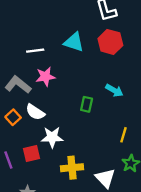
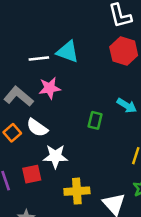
cyan triangle: (74, 42) -> (68, 52), moved

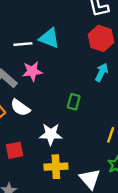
cyan arrow: (127, 106) -> (102, 72), moved, turned -96
white star: (55, 156) -> (51, 134), moved

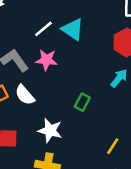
white line: (23, 44) -> (43, 29), turned -48

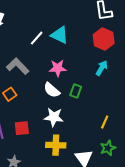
pink star: (46, 60) -> (58, 68), moved
white semicircle: (25, 95) -> (52, 90), moved

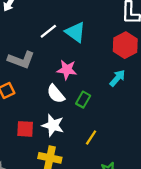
gray L-shape: (18, 66) -> (21, 60), turned 145
yellow line: (105, 122) -> (91, 138), moved
red square: (22, 128) -> (25, 129), moved

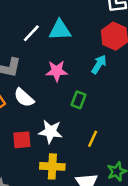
cyan triangle: (75, 32) -> (60, 30), turned -30
cyan arrow: (117, 78) -> (99, 64), moved
white semicircle: (56, 94) -> (24, 98), moved

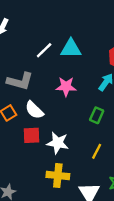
green rectangle: (78, 100) -> (97, 115), moved
red square: (22, 140) -> (31, 135), moved

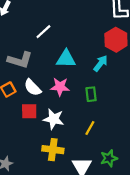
cyan triangle: (71, 49) -> (66, 59), moved
pink star: (66, 87) -> (60, 87), moved
green rectangle: (97, 115) -> (91, 94), turned -32

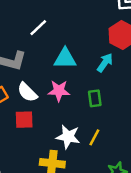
white star: (54, 119) -> (68, 137), moved

